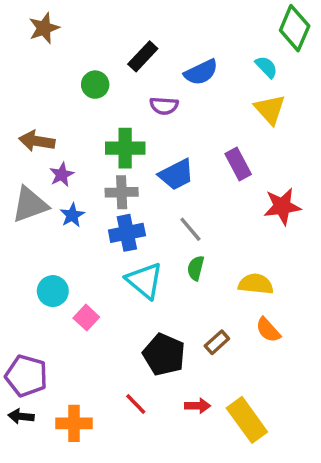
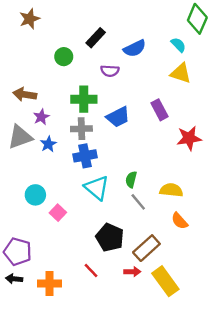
yellow triangle: (270, 109) -> (181, 73), turned -30
gray line: (190, 229) -> (138, 202), moved
brown rectangle: (217, 342) -> (146, 248), moved, size x1.6

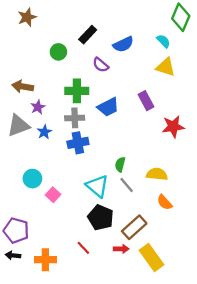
purple semicircle: (110, 71) -> (101, 65), turned 35
cyan triangle: (97, 188) -> (97, 186), moved

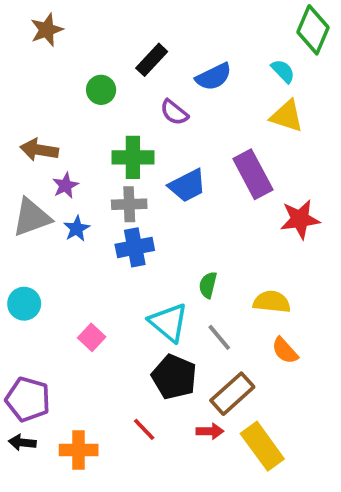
purple rectangle: (146, 101) -> (253, 174), size x1.4
cyan circle: (32, 179) -> (24, 304), moved
gray line: (127, 185) -> (219, 337), moved

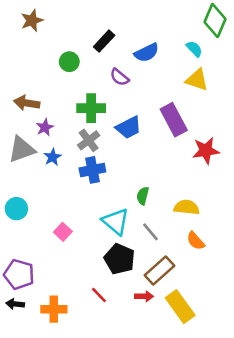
gray cross: (129, 204) -> (89, 140), turned -35

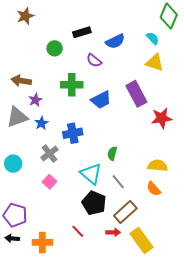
black rectangle: (104, 41) -> (82, 32), turned 30
gray cross: (89, 140) -> (50, 153), moved
yellow semicircle: (187, 207) -> (158, 166), moved

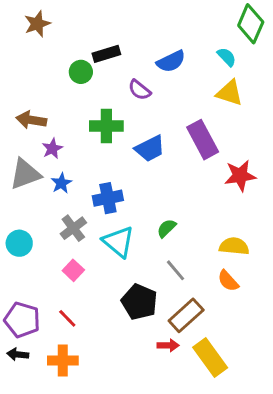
black rectangle: (82, 32) -> (106, 54), moved
green semicircle: (112, 153) -> (167, 228), turned 32
cyan triangle: (91, 174) -> (118, 242), moved
red line: (78, 231) -> (67, 318), moved

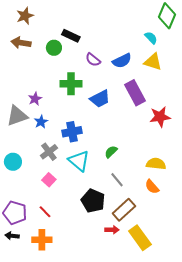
black rectangle: (106, 54) -> (71, 36), turned 42
blue semicircle: (171, 61) -> (122, 61), moved
brown arrow: (31, 120) -> (21, 43), moved

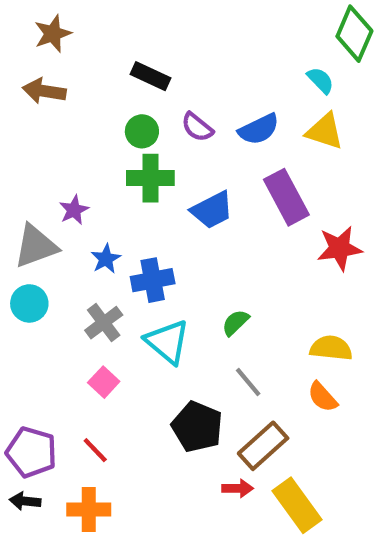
green circle: (54, 48) -> (142, 131), moved
blue star: (41, 122) -> (106, 259), moved
cyan circle: (13, 162) -> (29, 303), moved

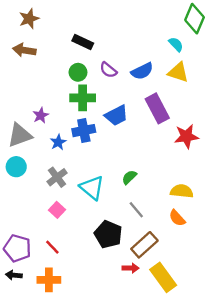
blue cross: (153, 280) -> (84, 131), moved

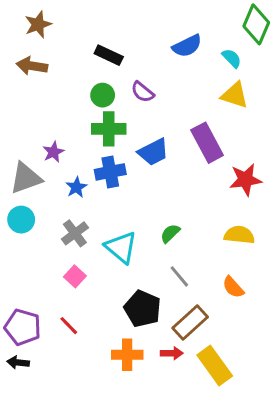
blue semicircle: (142, 71) -> (187, 46), moved
yellow semicircle: (182, 191) -> (239, 235), moved
orange cross: (49, 280) -> (127, 355), moved

